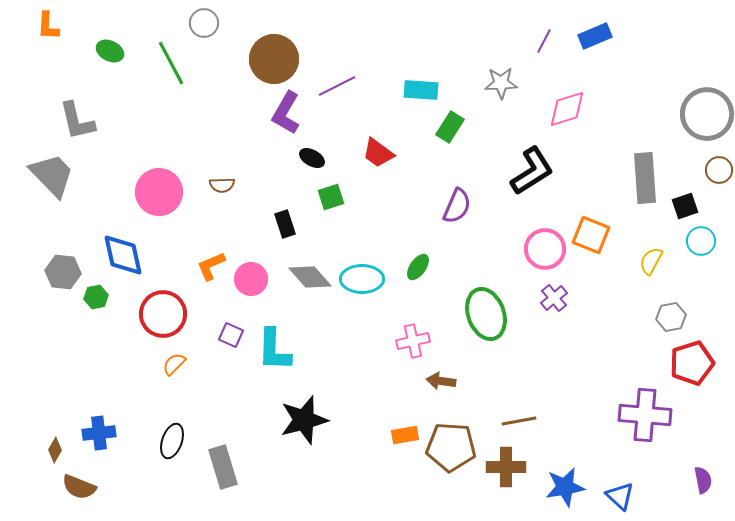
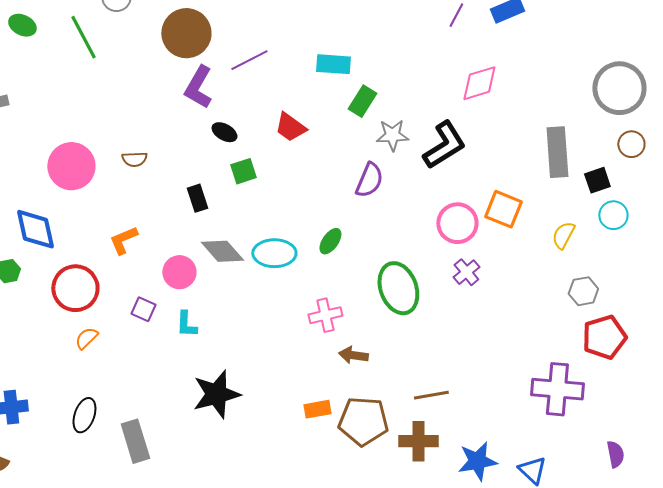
gray star: (501, 83) -> (392, 135), moved
pink circle: (251, 279) -> (179, 272), moved
cyan L-shape: (274, 350) -> (186, 324), size x0.6

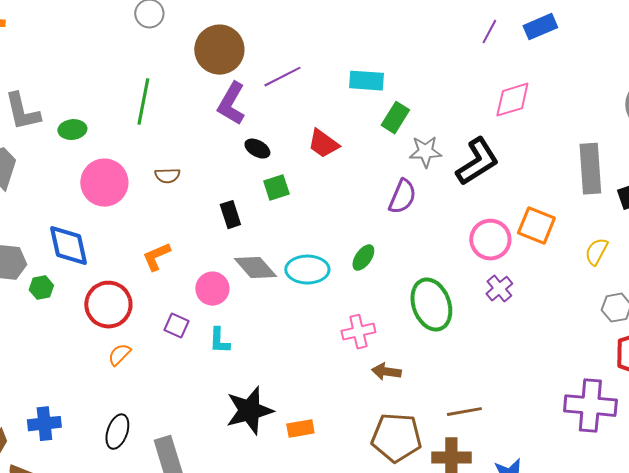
green ellipse: (22, 25) -> (72, 130), moved, turned -32
green line: (83, 37) -> (143, 102), moved, turned 39
orange rectangle: (317, 409) -> (300, 429), moved

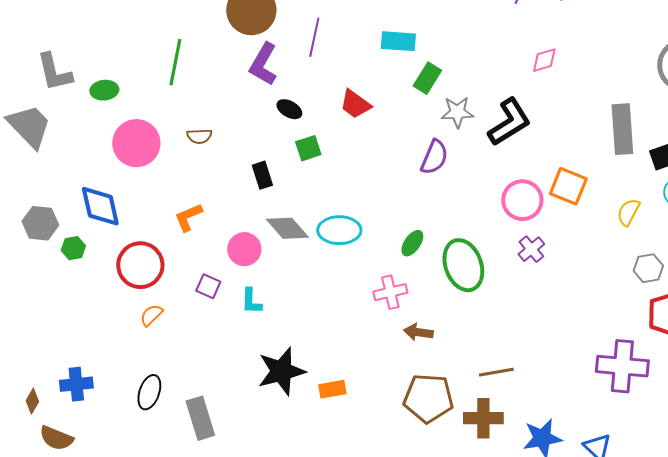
purple line: (282, 77) -> (314, 37), turned -51
pink diamond: (512, 100) -> (544, 60), size x0.7
green ellipse: (363, 258) -> (412, 243), moved

